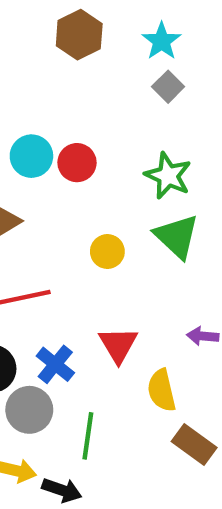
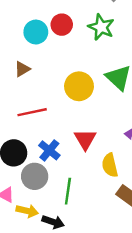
red circle: (77, 163) -> (62, 25), moved
green star: (168, 176) -> (101, 27), moved
yellow circle: (107, 252) -> (79, 86), size x1.5

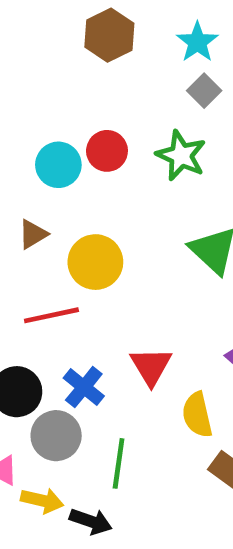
yellow circle: (79, 86) -> (95, 262), moved

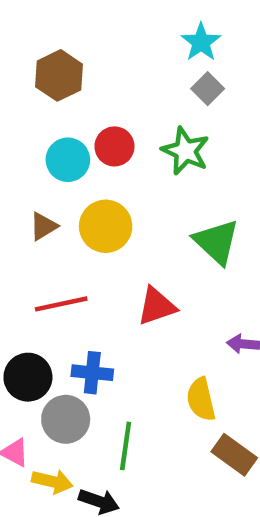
brown hexagon: (109, 35) -> (59, 75), moved
yellow circle: (95, 262) -> (106, 226), moved
red triangle: (151, 366) -> (157, 306), moved, turned 42
blue cross: (84, 387) -> (92, 373), turned -33

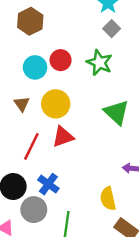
brown triangle: (43, 226) -> (22, 104), turned -35
red line: (61, 304) -> (31, 146), turned -52
red triangle: (157, 306) -> (63, 137), moved
blue cross: (92, 373) -> (48, 184), turned 30

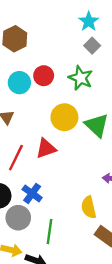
yellow circle: (56, 104) -> (64, 117), moved

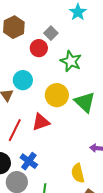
gray square: (92, 46) -> (51, 33), moved
red circle: (44, 76) -> (39, 48), moved
cyan circle: (19, 83) -> (23, 80), moved

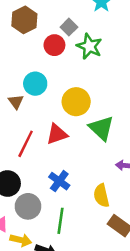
green star: (71, 61) -> (89, 46), moved
green triangle: (85, 102) -> (101, 128), moved
blue cross: (29, 161) -> (59, 181), moved

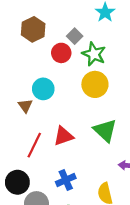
yellow circle: (76, 102) -> (95, 84), moved
blue cross: (59, 181) -> (66, 180), turned 30

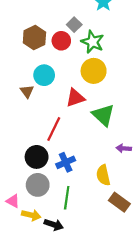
brown hexagon: (33, 29) -> (34, 38), moved
red triangle: (63, 136) -> (75, 98), moved
red line: (34, 145) -> (54, 129), moved
black circle: (17, 182) -> (37, 157), moved

